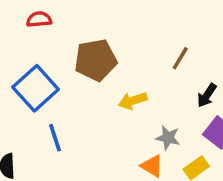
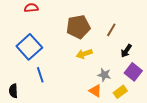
brown pentagon: (96, 60) -> (78, 27), moved

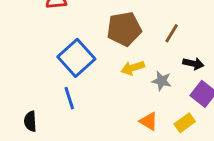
blue square: (29, 47) -> (76, 58), moved
black arrow: (126, 51) -> (193, 64), turned -112
gray star: (104, 75) -> (162, 81), moved

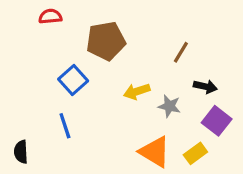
brown pentagon: (124, 29) -> (106, 41), moved
blue square: (76, 58) -> (73, 80), size x0.7
orange triangle: (149, 121) -> (155, 152), size x1.5

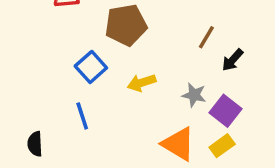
black arrow: (205, 87) -> (233, 60), moved, turned 120
yellow arrow: (137, 91) -> (142, 83), moved
purple square: (217, 121) -> (226, 111), moved

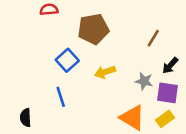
black arrow: (233, 60) -> (170, 66), moved
purple square: (226, 111) -> (168, 93), turned -30

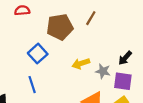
brown line: (153, 38) -> (91, 18), moved
yellow arrow: (105, 72) -> (81, 63), moved

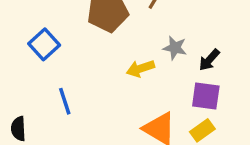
blue square: (38, 54) -> (44, 44), moved
gray star: (103, 71) -> (175, 48), moved

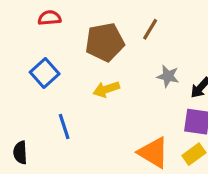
yellow arrow: (140, 68) -> (106, 89), moved

